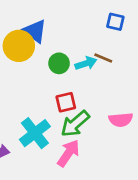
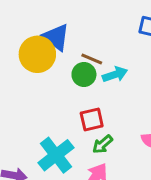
brown line: (103, 58) -> (92, 59), moved
green arrow: (75, 124) -> (103, 144), size x0.6

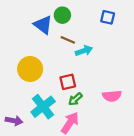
yellow circle: (37, 54) -> (30, 69), moved
green circle: (84, 74) -> (62, 15), moved

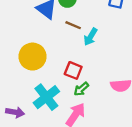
cyan arrow: (84, 51) -> (91, 37), turned 140
red square: (68, 82) -> (73, 70), turned 35

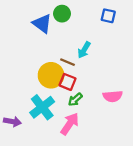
brown line: (73, 25) -> (68, 62), moved
yellow circle: (33, 57) -> (51, 75), moved

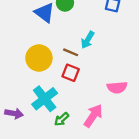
yellow circle: (51, 75) -> (39, 58), moved
green arrow: (75, 100) -> (62, 119), moved
pink arrow: (70, 124) -> (93, 116), moved

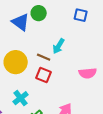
pink semicircle: (117, 87) -> (88, 73), moved
cyan cross: (45, 99) -> (21, 98), size x0.7

